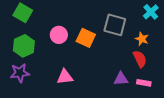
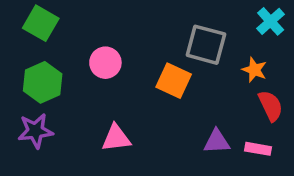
orange square: (86, 38) -> (174, 81), moved
red semicircle: (140, 59) -> (271, 106), moved

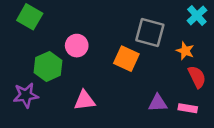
green hexagon: (43, 82) -> (48, 66), moved

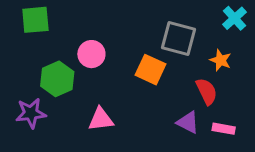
green square: (30, 17) -> (35, 20), turned -35
red semicircle: (197, 77) -> (207, 91), moved
purple triangle: (158, 103) -> (188, 122), turned 30

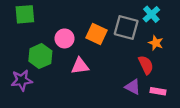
cyan cross: (235, 18) -> (151, 14), moved
orange square: (151, 70) -> (96, 34), moved
pink triangle: (101, 119) -> (80, 66), moved

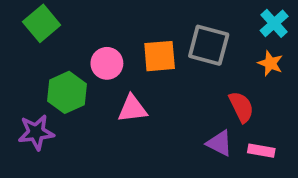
green square: (25, 14) -> (42, 23), turned -35
cyan cross: (151, 14) -> (274, 23), moved
orange square: (96, 34) -> (160, 56), turned -30
orange star: (156, 43) -> (270, 63), moved

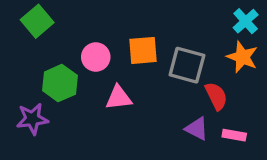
gray square: (209, 45) -> (187, 65), moved
orange star: (270, 63) -> (242, 57), size x1.4

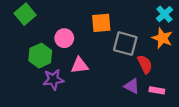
orange square: (143, 50) -> (101, 23), moved
purple star: (32, 119) -> (53, 79), moved

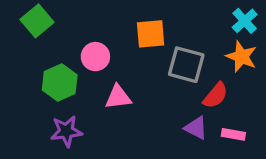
red semicircle: (145, 64) -> (215, 96), turned 66
purple star: (53, 79) -> (66, 131), moved

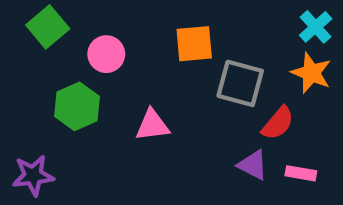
pink circle: (95, 57) -> (106, 54), moved
purple star: (66, 131) -> (33, 175), moved

